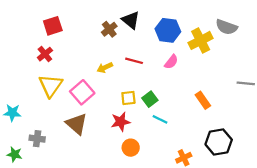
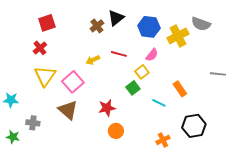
black triangle: (131, 20) -> (116, 18), turned 42
yellow square: (128, 98) -> (142, 72), moved, turned -32
cyan line: (160, 119) -> (159, 103), moved

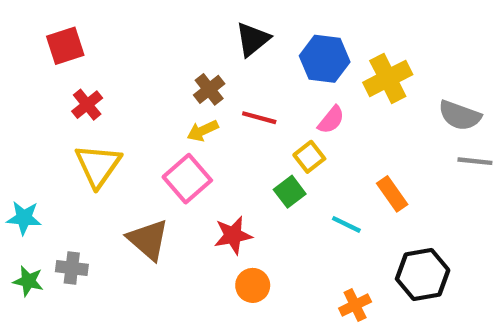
red square: (47, 23) -> (65, 46), moved
gray semicircle: (201, 24) -> (460, 115), moved
brown cross: (97, 26) -> (209, 89), moved
pink square: (73, 82) -> (187, 179), moved
green star: (13, 137) -> (28, 281), moved

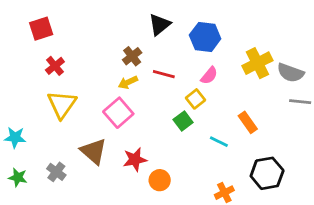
yellow cross: (388, 78) -> (257, 63), moved
red star: (233, 235) -> (135, 160), moved
gray cross: (72, 268) -> (56, 172), moved, turned 30

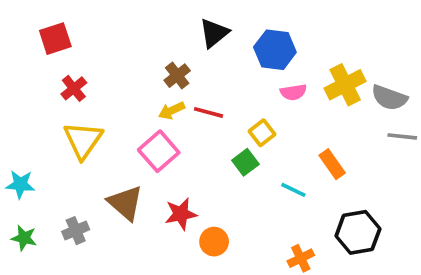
red line: (164, 74) -> (209, 112), moved
pink semicircle: (209, 76) -> (293, 92), moved, turned 42
gray cross: (56, 172) -> (76, 231), turned 30

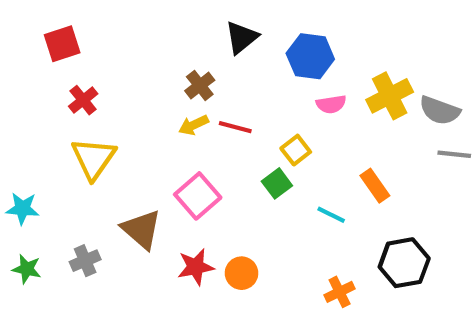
pink square: (159, 151) -> (198, 196), moved
red star: (181, 214) -> (196, 267), moved

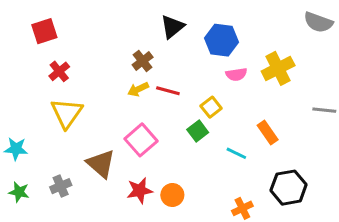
gray semicircle: (440, 110) -> (318, 22), moved

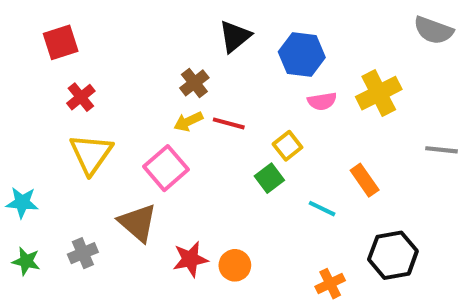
pink square: (141, 140) -> (166, 168), moved

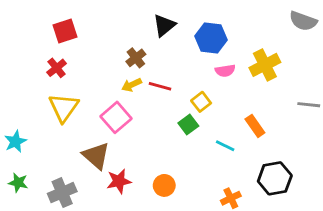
red square: (61, 42) -> (65, 31), moved
cyan star: (22, 202) -> (15, 142), turned -30
gray cross: (83, 253) -> (62, 193), moved, size x1.4
red star: (190, 259) -> (119, 181), moved

